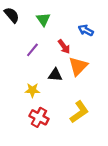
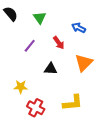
orange triangle: (78, 66) -> (84, 63), moved
yellow star: (32, 90) -> (21, 87), moved
yellow L-shape: (79, 112) -> (73, 103), turned 30

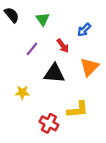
blue arrow: (79, 28) -> (84, 30), turned -72
black triangle: (51, 69) -> (54, 73), size x1.5
red cross: (36, 108) -> (49, 123), moved

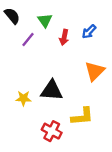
red arrow: (63, 46) -> (64, 37), moved, turned 48
purple line: (32, 49) -> (28, 40), moved
black triangle: (54, 73) -> (52, 90), moved

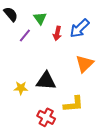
blue arrow: (89, 32) -> (79, 28), size x1.5

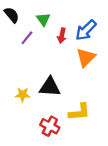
orange triangle: (85, 64) -> (86, 57), moved

